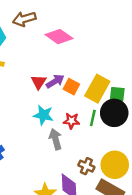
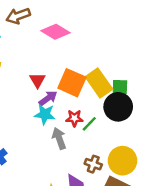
purple arrow: (55, 81) -> (48, 98), moved
orange square: (71, 87) -> (72, 83), size x1.6
yellow rectangle: (97, 89) -> (99, 83), turned -60
green line: (93, 118) -> (89, 124), moved, turned 35

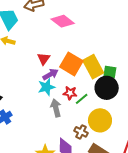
cyan star: (45, 114) -> (46, 87), turned -30
yellow circle: (123, 161) -> (100, 120), moved

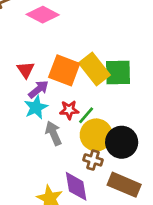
green square: (110, 72) -> (118, 72), size x1.5
black circle: (107, 88) -> (122, 142), moved
yellow circle: (100, 120) -> (96, 135), moved

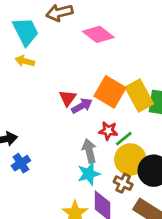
red triangle: (26, 70) -> (68, 98), moved
cyan star: (36, 107) -> (89, 174), moved

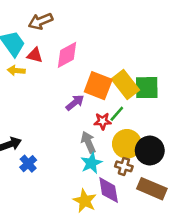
pink diamond: (98, 34) -> (67, 55), moved, turned -56
red triangle: (68, 98) -> (35, 55), moved, turned -42
green line: (124, 139) -> (117, 114), moved

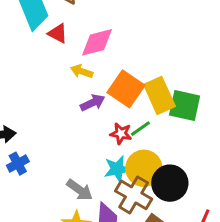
yellow arrow: (16, 70) -> (82, 71), moved
gray arrow: (88, 142) -> (80, 190), moved, turned 135
cyan star: (91, 163) -> (117, 169), moved
brown cross: (124, 166) -> (134, 195), size x1.6

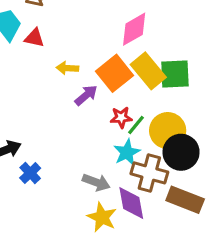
pink diamond: (97, 42) -> (134, 29), moved
orange square: (126, 89) -> (114, 73), turned 32
green line: (140, 129) -> (136, 125), moved
yellow circle: (144, 168) -> (168, 131), moved

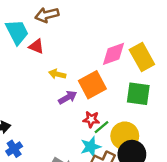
yellow rectangle: (148, 71) -> (142, 57), moved

